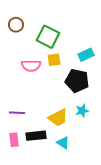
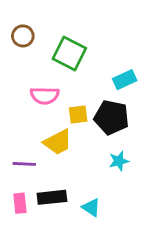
yellow square: (54, 60) -> (78, 114), moved
yellow trapezoid: (58, 118) -> (58, 142), moved

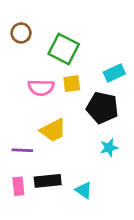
yellow square: (78, 114) -> (72, 84), moved

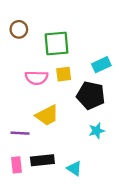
green square: (64, 49) -> (57, 44), turned -32

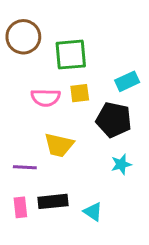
brown circle: (19, 29) -> (23, 37), size x1.5
yellow trapezoid: (47, 115) -> (59, 145), turned 40

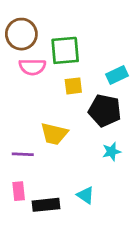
pink semicircle: (46, 98) -> (32, 67), moved
black rectangle: (53, 201) -> (46, 205), moved

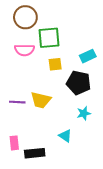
brown circle: (21, 34) -> (25, 17), moved
purple line: (23, 154) -> (17, 102), moved
cyan triangle: (86, 195) -> (65, 136), moved

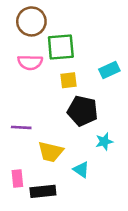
black pentagon: (79, 83) -> (83, 111), moved
yellow trapezoid: (41, 100) -> (51, 152), moved

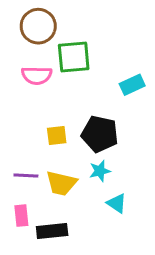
yellow square: (68, 80) -> (57, 136), moved
purple line: (21, 127) -> (26, 176), moved
cyan star: (104, 142) -> (100, 171), moved
cyan triangle: (81, 170) -> (117, 203), moved

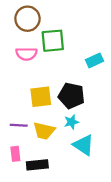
yellow square: (57, 136) -> (41, 97), size x1.5
cyan triangle: (117, 203) -> (84, 145), size x1.5

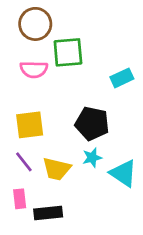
yellow square: (41, 97) -> (30, 125), moved
purple line: (19, 125) -> (24, 162), turned 49
cyan triangle: (84, 145) -> (123, 173), moved

